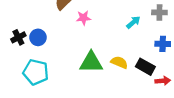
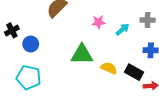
pink star: (84, 18) -> (99, 22), moved
black cross: (18, 37) -> (12, 30), moved
green triangle: (91, 62) -> (82, 54), moved

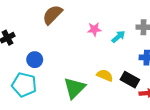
blue circle: (31, 44) -> (35, 60), moved
green triangle: (82, 54) -> (74, 88), moved, turned -45

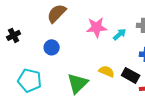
pink star: (94, 29) -> (97, 27), size x1.5
blue circle: (35, 60) -> (52, 47), moved

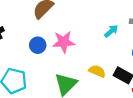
pink star: (97, 27) -> (64, 42), moved

